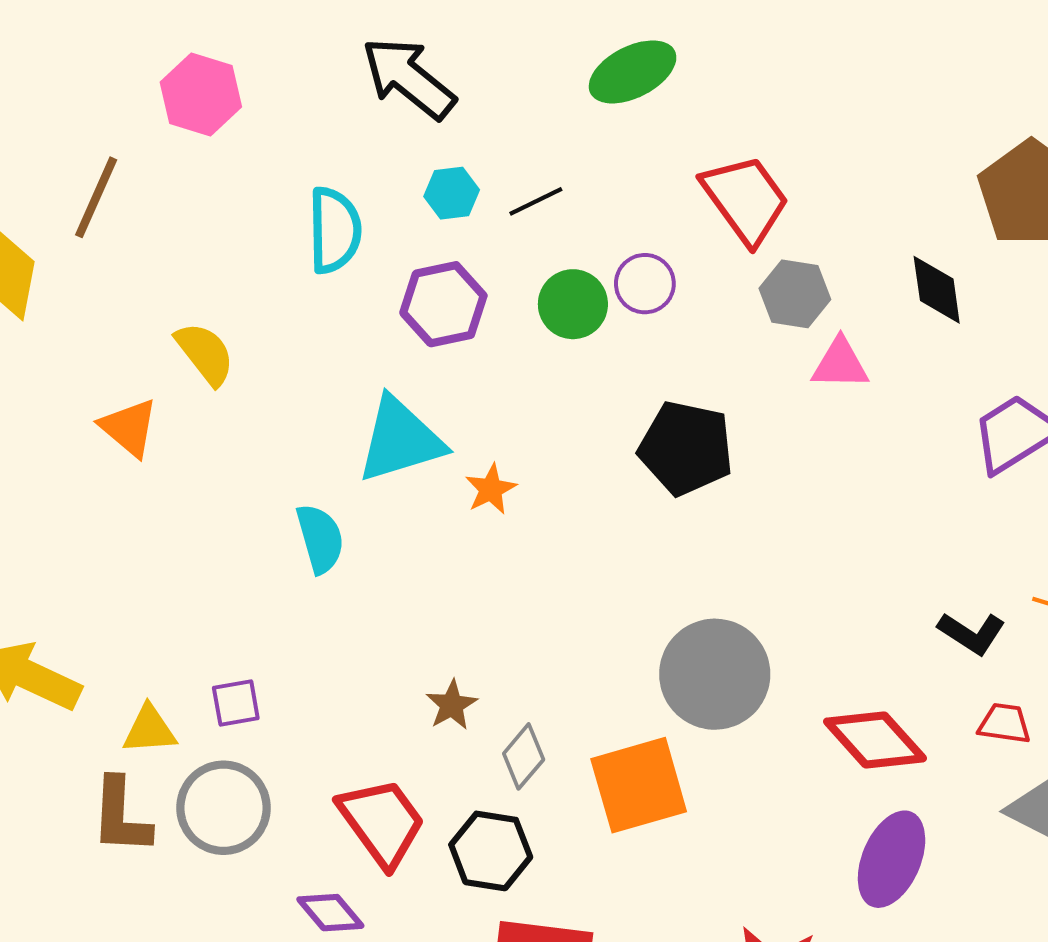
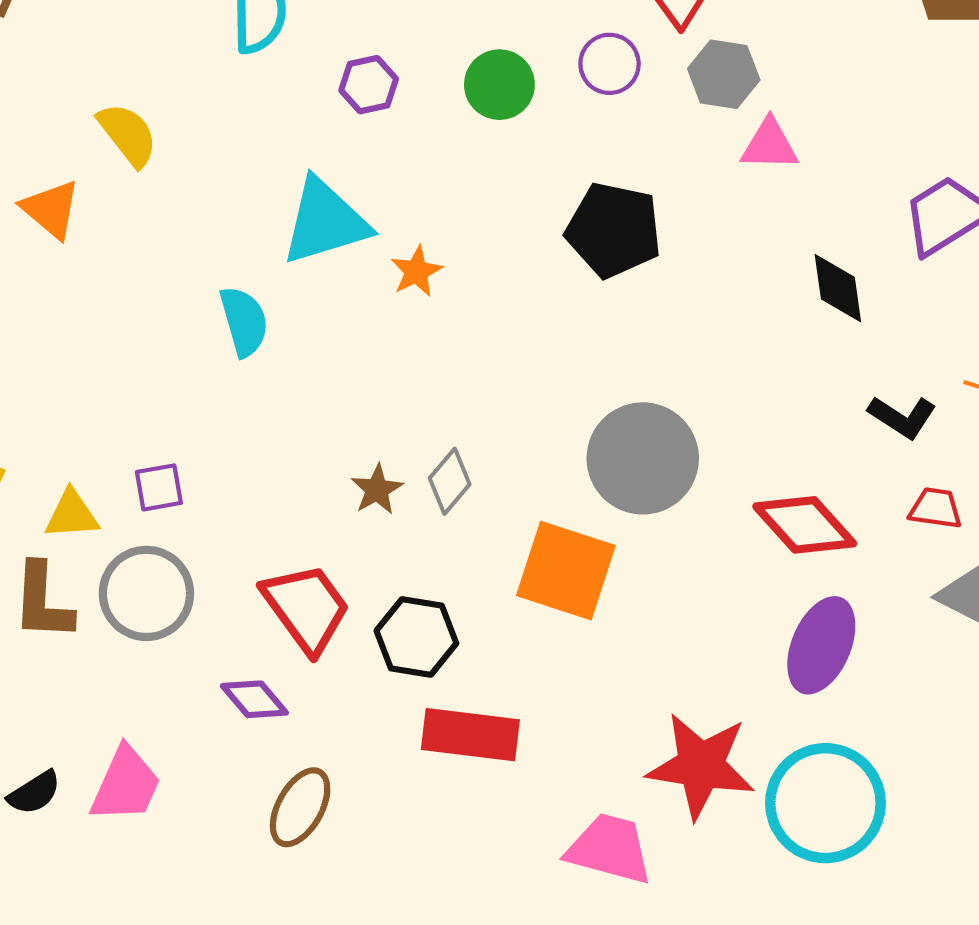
purple circle: (645, 284) -> (610, 64), moved
black diamond: (937, 290) -> (838, 288), moved
purple hexagon: (443, 304) -> (369, 85), size x0.7
gray diamond: (524, 756) -> (450, 481), moved
orange square: (639, 785) -> (566, 571), turned 34

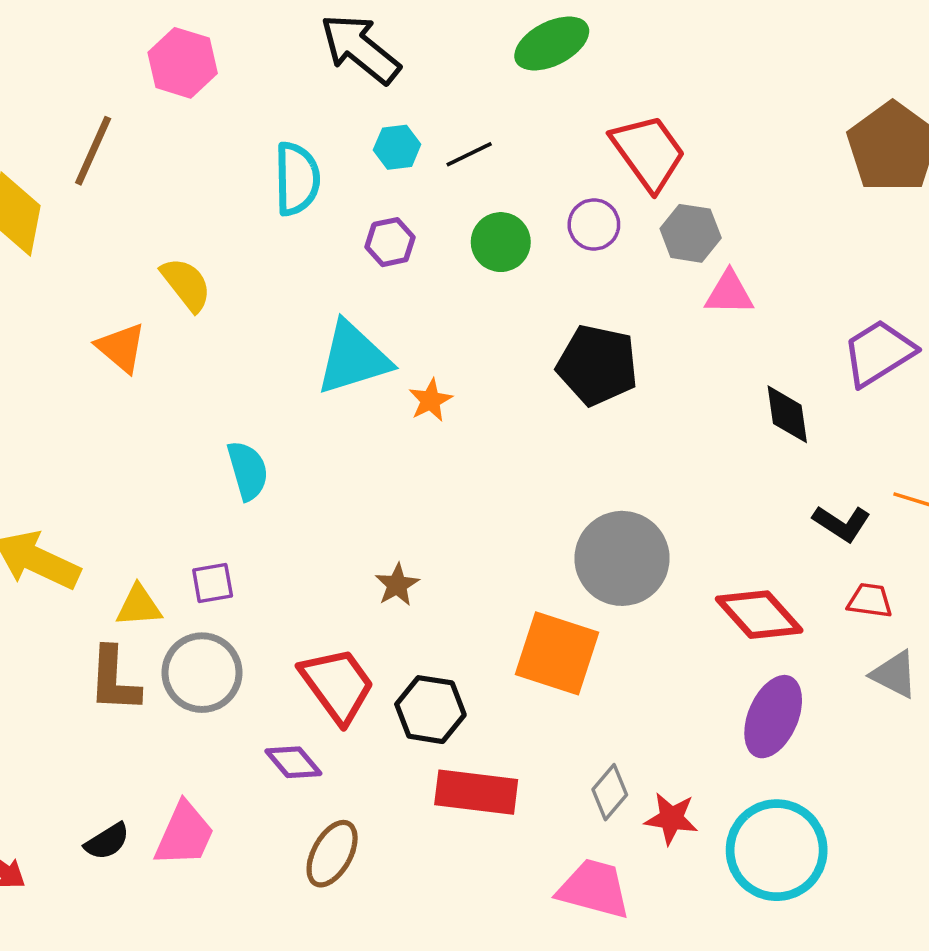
cyan semicircle: (244, 321) -> (248, 471), moved
gray diamond: (450, 481) -> (610, 792), moved
red star: (701, 766) -> (671, 819), size x0.6

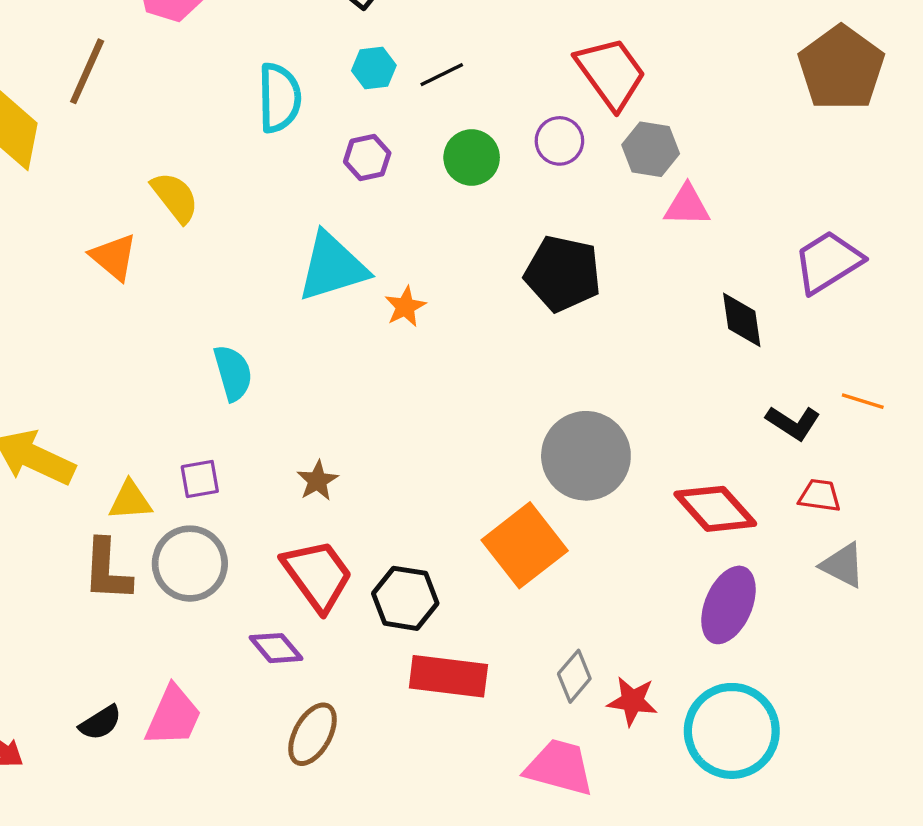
brown star: (397, 585) -> (317, 481), moved
orange square: (557, 653) -> (525, 545), turned 34

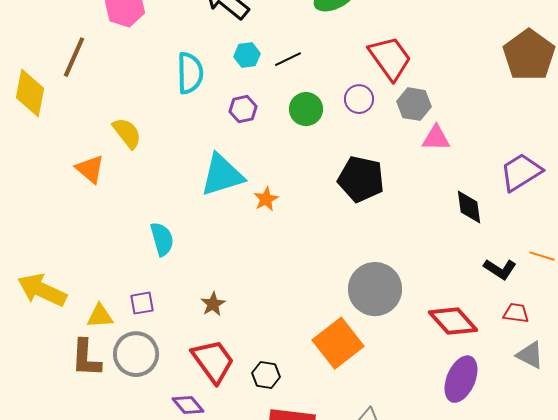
black hexagon: (405, 598) -> (266, 375), size x0.7

